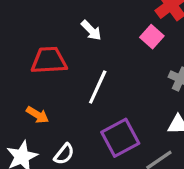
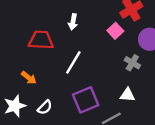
white arrow: (91, 30) -> (73, 22), turned 49

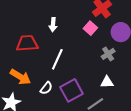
gray cross: (132, 63) -> (108, 54), turned 32
orange arrow: (29, 78) -> (20, 77), size x1.5
white semicircle: (45, 107) -> (46, 88), moved

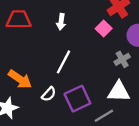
red trapezoid: (27, 43) -> (19, 20), moved
white triangle: (107, 82) -> (119, 92), size x1.5

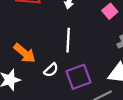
white line: (64, 62) -> (68, 40), turned -30

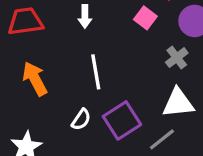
orange arrow: (25, 53) -> (35, 79), moved, turned -145

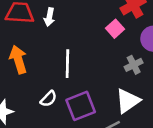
white arrow: (85, 16) -> (49, 17), moved
white triangle: (178, 103) -> (128, 101), turned -40

